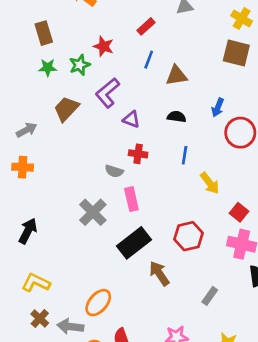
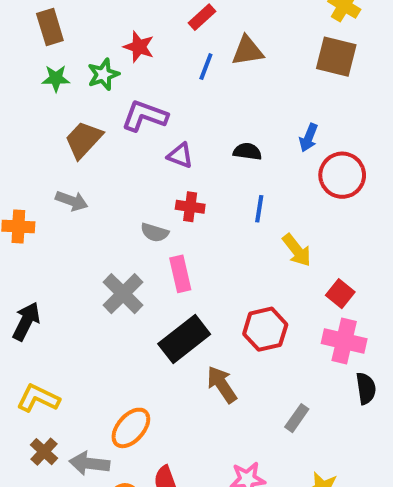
brown triangle: (177, 76) -> (247, 51), moved
purple L-shape: (108, 93) -> (145, 116), turned 60
gray arrow: (27, 130) -> (72, 201), moved, turned 48

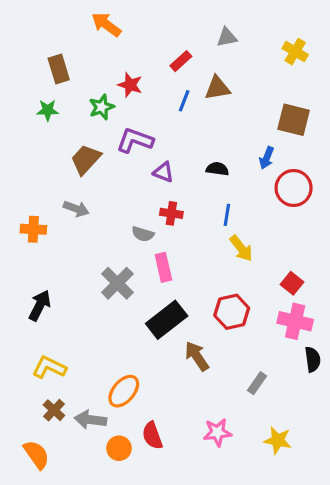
brown square: (336, 57) -> (294, 120), moved
green star: (56, 78) -> (48, 110), moved
yellow arrow: (297, 250) -> (241, 248), moved

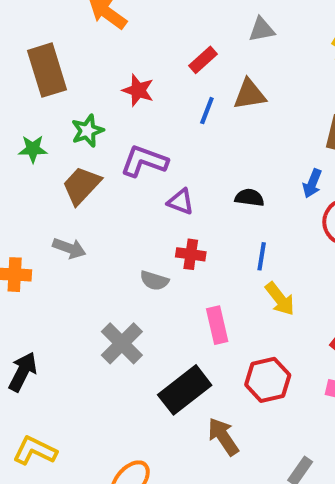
brown rectangle: (59, 69) -> (47, 70), size x1.4
green star: (102, 107) -> (87, 131), moved
green star: (48, 110) -> (33, 149), moved
pink rectangle: (163, 267) -> (217, 325), moved

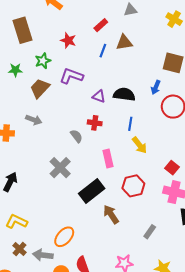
black semicircle: (249, 198) -> (124, 94), size x1.5
purple triangle: (181, 202) -> (99, 96), moved
gray semicircle: (154, 281) -> (76, 136), turned -144

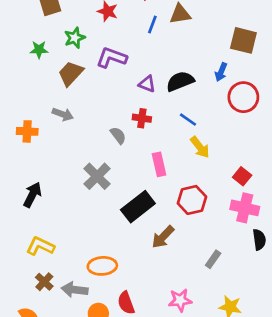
black semicircle: (124, 94) -> (180, 81), turned -30
blue line: (130, 124) -> (188, 120), turned -64
brown arrow: (111, 214) -> (163, 237), turned -102
orange ellipse: (64, 237) -> (102, 266), turned 45

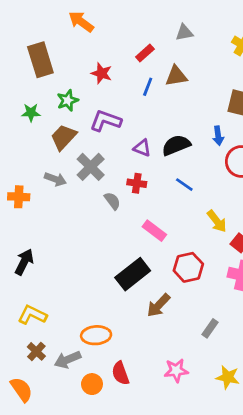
blue arrow: (221, 72) -> (218, 136), turned -30
yellow arrow: (200, 147) -> (217, 221), moved
pink rectangle: (159, 164) -> (154, 231), turned -40
gray cross: (97, 176) -> (91, 167), moved
gray arrow: (75, 290) -> (68, 360), turned -30

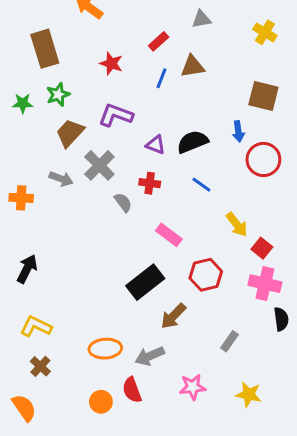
green star: (68, 100) -> (58, 94), moved
green star: (31, 113) -> (23, 103), moved
gray arrow: (68, 360) -> (150, 356), moved

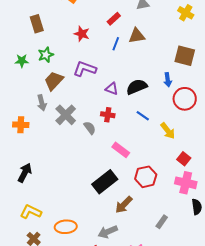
brown rectangle: (45, 49) -> (37, 24), size x0.7
gray cross: (99, 165) -> (66, 115), moved
gray arrow: (61, 179) -> (42, 103), moved, turned 56
yellow arrow: (237, 225) -> (168, 131), moved
orange ellipse: (105, 349) -> (66, 227), moved

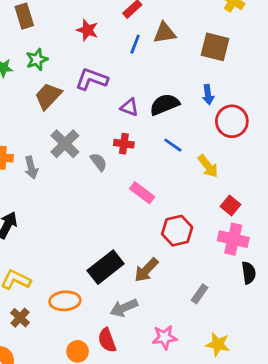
brown square: (185, 56) -> (215, 47), moved
gray arrow: (42, 103) -> (31, 168), moved
black rectangle: (105, 182) -> (106, 267), moved

